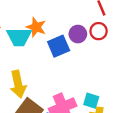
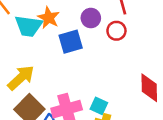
purple circle: (78, 34) -> (91, 18), moved
yellow arrow: (18, 84) -> (21, 78), turned -128

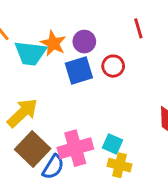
purple circle: (91, 18) -> (84, 42), moved
red circle: (116, 31) -> (113, 66), moved

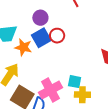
orange star: (53, 43) -> (23, 47), moved
red circle: (113, 66) -> (57, 36), moved

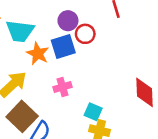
red circle: (57, 36) -> (85, 34), moved
pink cross: (50, 90) -> (62, 87), moved, size x0.6

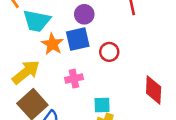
red circle: (85, 34) -> (109, 52), moved
cyan square: (93, 112) -> (102, 105), turned -30

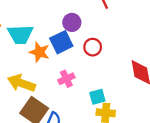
purple circle: (84, 14) -> (72, 22), moved
yellow arrow: (26, 72) -> (21, 83), turned -108

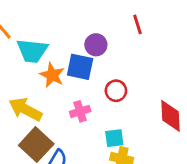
blue square: (61, 42) -> (80, 67), turned 30
red circle: (93, 47) -> (116, 91), moved

